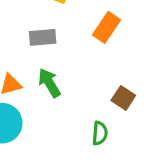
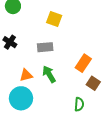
orange rectangle: (107, 27) -> (83, 63), moved

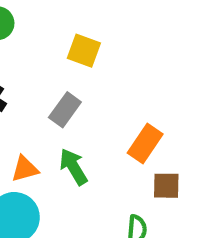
gray rectangle: (45, 47) -> (65, 110), turned -49
brown square: (93, 83) -> (166, 186), turned -32

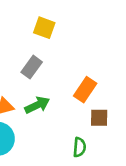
green arrow: (73, 167) -> (37, 105), turned 95

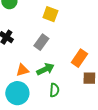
green semicircle: (79, 147) -> (54, 90), moved

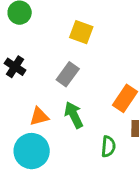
green arrow: (45, 69) -> (74, 115), turned -90
green semicircle: (54, 90) -> (108, 147), moved

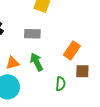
gray rectangle: (68, 74) -> (32, 34), turned 56

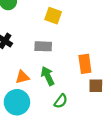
orange rectangle: (72, 50) -> (85, 64), turned -42
green semicircle: (61, 84) -> (61, 101), moved, turned 32

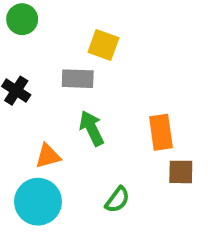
gray rectangle: (43, 46) -> (78, 79), moved
green arrow: (48, 76) -> (92, 128), moved

